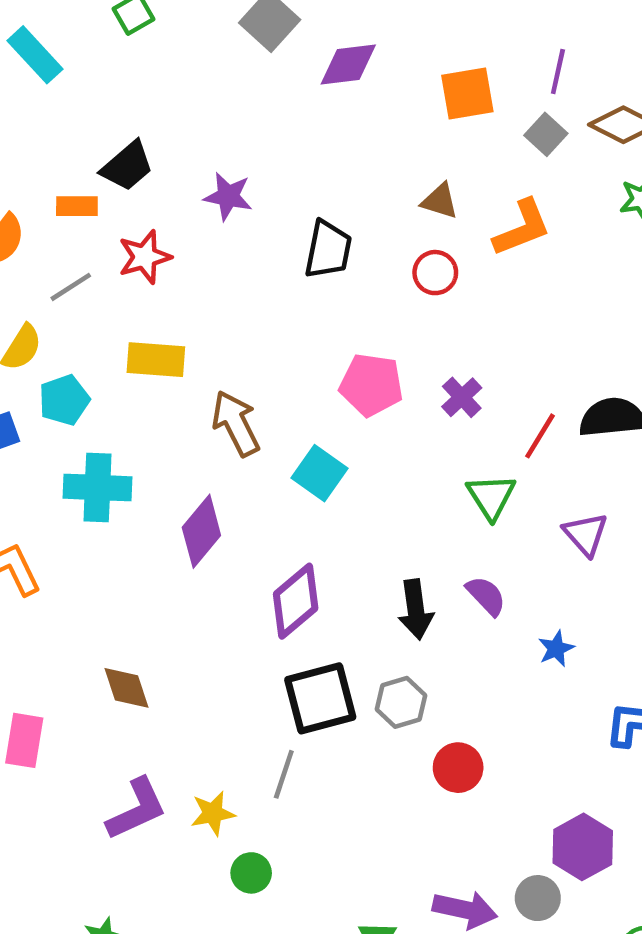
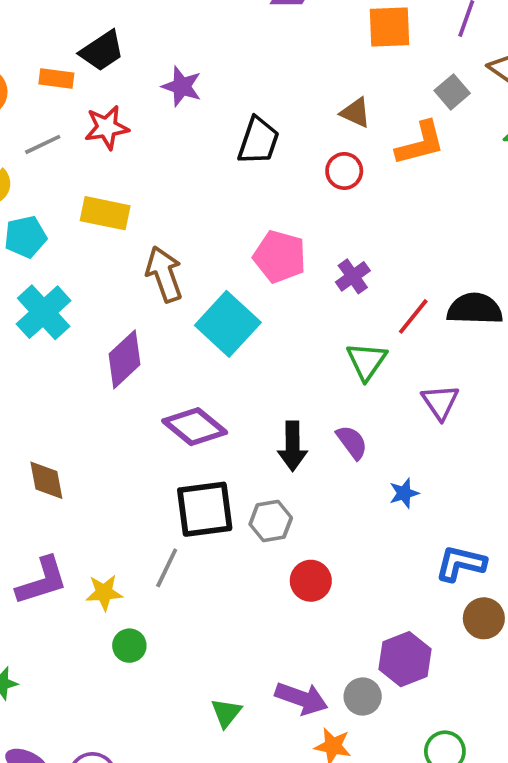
gray square: (546, 134) -> (452, 92), moved
cyan square: (320, 473) -> (228, 324), size x1.4
cyan cross: (97, 487) -> (44, 312), turned 38
purple diamond: (296, 601) -> (195, 427), turned 72

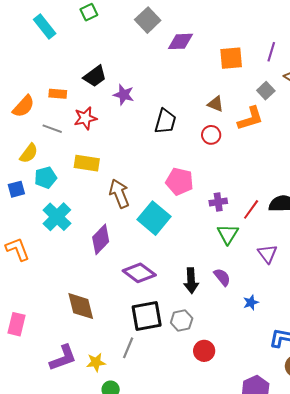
black trapezoid: (102, 51) -> (95, 76), moved
gray line: (43, 144) -> (52, 129), turned 48
purple cross: (353, 276) -> (218, 202), moved, turned 30
brown diamond: (46, 480) -> (81, 306), moved, size x1.4

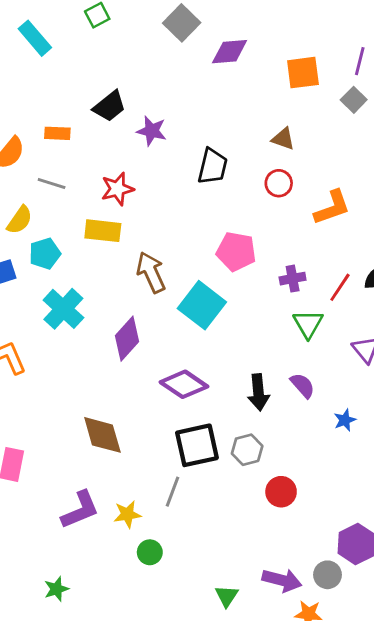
gray square: (266, 91) -> (354, 100), moved
red star: (85, 118) -> (117, 189), moved
orange L-shape: (250, 118) -> (332, 208), moved

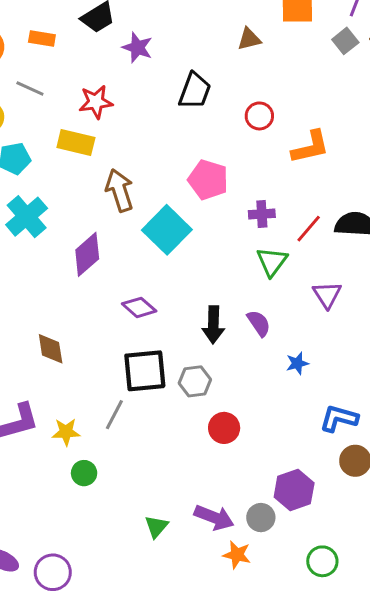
brown triangle: (283, 139) -> (249, 39), moved, turned -40
purple diamond: (184, 384) -> (139, 307), size x0.7
brown diamond: (102, 435) -> (51, 349), size x0.7

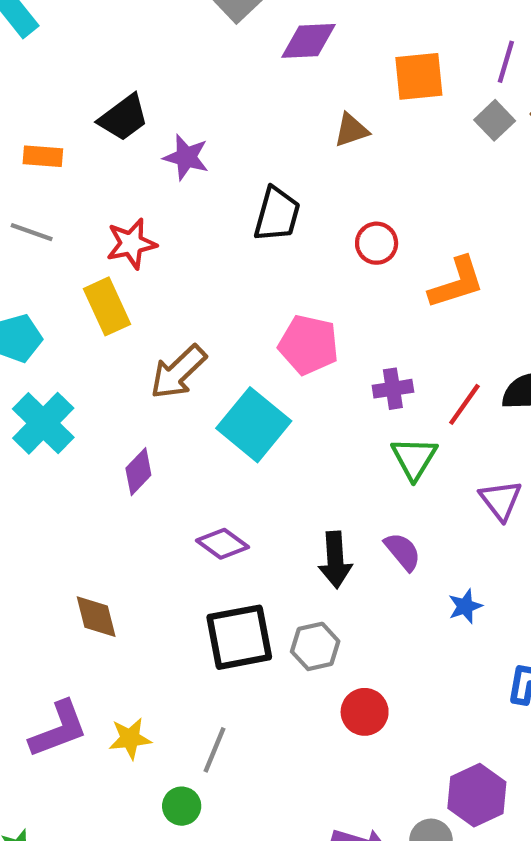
yellow rectangle: (76, 142) -> (107, 306), turned 57
brown arrow: (120, 190) -> (178, 372), turned -111
purple diamond: (87, 254) -> (138, 472), size x0.7
gray line: (114, 415) -> (215, 750), moved
green circle: (84, 473) -> (182, 806), moved

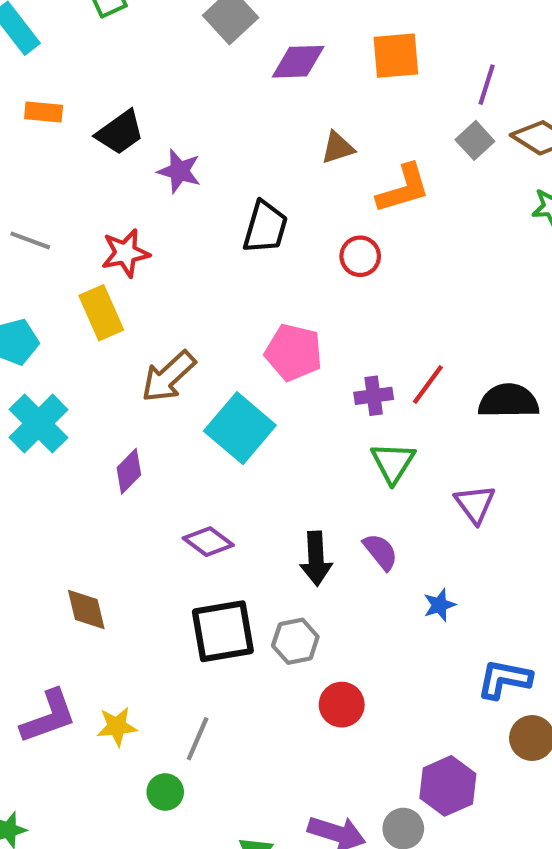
orange square: (419, 76) -> (396, 56), moved
orange rectangle: (43, 156) -> (44, 112), moved
orange L-shape: (457, 283) -> (403, 189), moved
red line: (464, 404) -> (428, 385), moved

